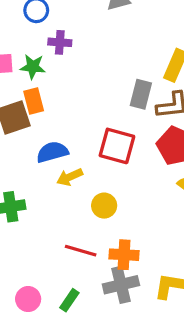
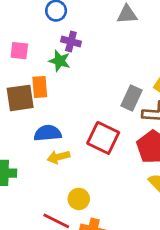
green star: (33, 67) -> (60, 61), moved
yellow circle: (104, 206) -> (79, 199), moved

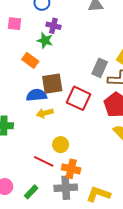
pink square: (19, 51) -> (15, 24), moved
orange rectangle: (40, 87) -> (30, 60), turned -49
brown square: (20, 98) -> (52, 84), moved

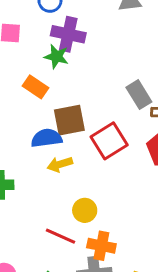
purple cross: (53, 26) -> (68, 34), size x1.5
gray rectangle: (100, 68) -> (139, 95), turned -54
red square: (79, 98) -> (109, 141), turned 35

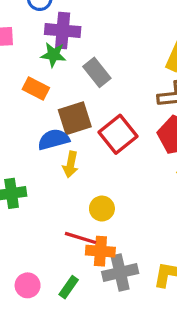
gray rectangle: (139, 95) -> (97, 72), moved
yellow arrow: (60, 164) -> (71, 165), turned -55
orange cross: (101, 246) -> (100, 251), moved

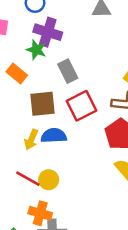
red square: (118, 134) -> (81, 106), moved
blue semicircle: (54, 139) -> (54, 136), moved
red line: (80, 238) -> (28, 179), moved

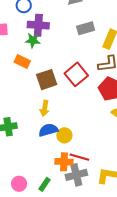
gray rectangle: (68, 71) -> (86, 28), moved, turned -66
blue semicircle: (54, 136) -> (48, 130), moved
red line: (28, 179) -> (79, 157), moved

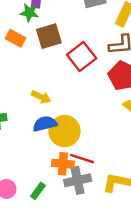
brown square: (47, 80) -> (49, 36), moved
yellow arrow: (45, 108) -> (41, 97), turned -77
yellow circle: (64, 135) -> (65, 131), size x1.6

